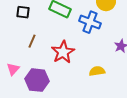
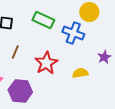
yellow semicircle: (97, 71) -> (80, 73), moved

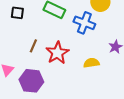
brown line: (15, 52) -> (33, 46), moved

